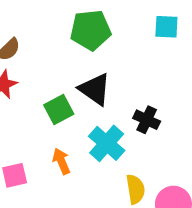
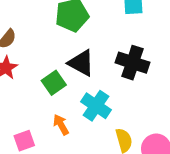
black cross: (147, 120) -> (133, 63), moved, size x1.5

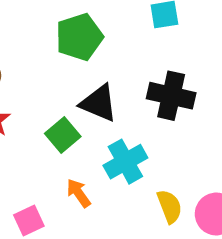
cyan cross: (96, 106) -> (125, 162), turned 32

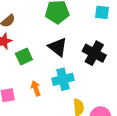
green square: (63, 135) -> (24, 56), moved

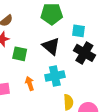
cyan square: (102, 12) -> (79, 31), moved
green square: (24, 56) -> (20, 54), turned 35

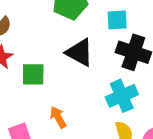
cyan cross: (55, 76) -> (122, 96), moved

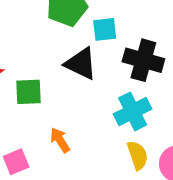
cyan square: (117, 20) -> (105, 29), moved

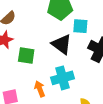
cyan cross: (133, 111) -> (62, 78), moved

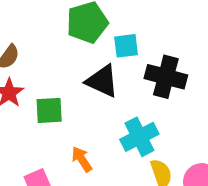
cyan cross: (62, 78) -> (139, 137), moved

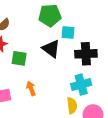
black cross: (166, 77) -> (86, 54), turned -30
cyan cross: (139, 137) -> (81, 85), moved

